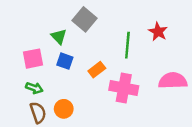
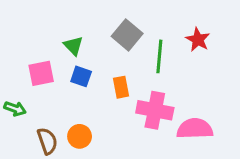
gray square: (85, 19) -> (127, 35), moved
orange rectangle: (97, 70) -> (121, 87), turned -63
pink semicircle: (173, 81) -> (195, 129), moved
green arrow: (34, 88) -> (15, 109), moved

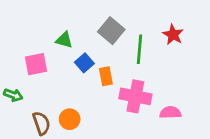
green triangle: (73, 46) -> (64, 40), turned -30
blue square: (81, 76) -> (84, 63), moved, turned 30
pink semicircle: (195, 129) -> (170, 112), size x0.7

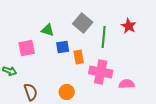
blue square: (84, 63) -> (63, 47), turned 32
orange circle: (70, 119) -> (67, 92), moved

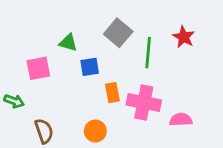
orange rectangle: (79, 57) -> (112, 93), moved

